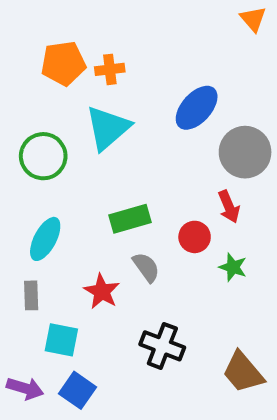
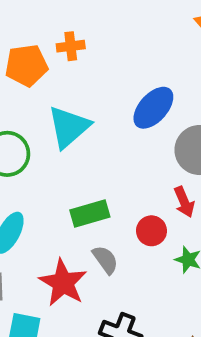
orange cross: (110, 69) -> (71, 46), moved
red star: (102, 291) -> (63, 283), size x1.4

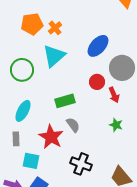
orange cross: (71, 46) -> (55, 28), moved, turned -32
red circle: (151, 231) -> (97, 82), moved

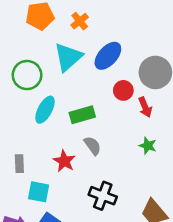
orange cross: (55, 28) -> (80, 21), moved
blue ellipse: (98, 46) -> (108, 56), moved
cyan ellipse: (23, 111) -> (45, 110), moved
red star: (51, 137) -> (64, 161), size x0.7

